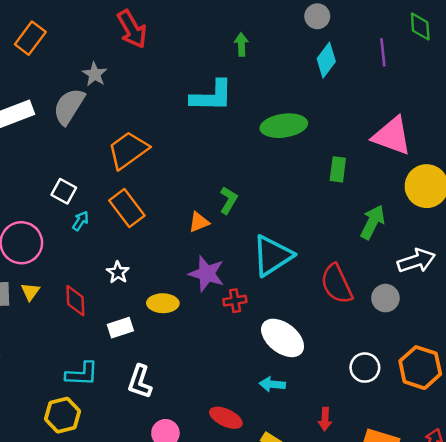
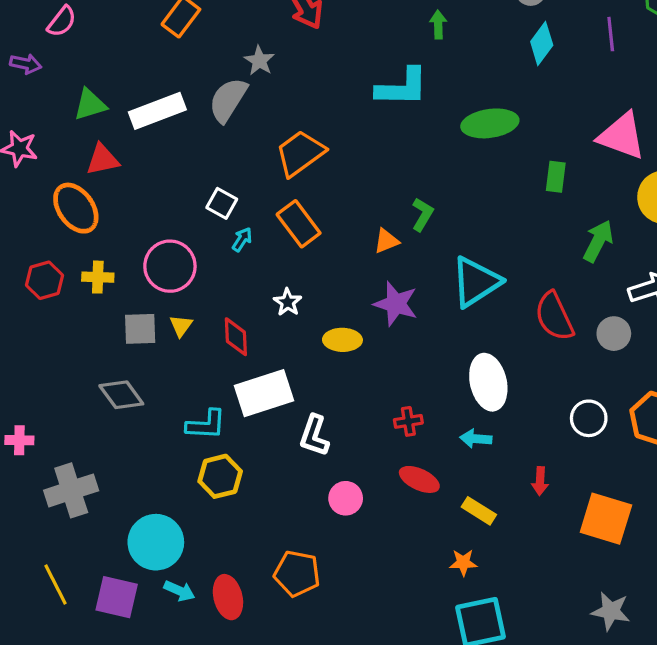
red cross: (235, 301) -> (408, 421), moved
white rectangle: (120, 328) -> (264, 393), moved, size x1.8
white ellipse: (283, 338) -> (488, 382), turned 39
cyan L-shape: (82, 374) -> (206, 425), moved

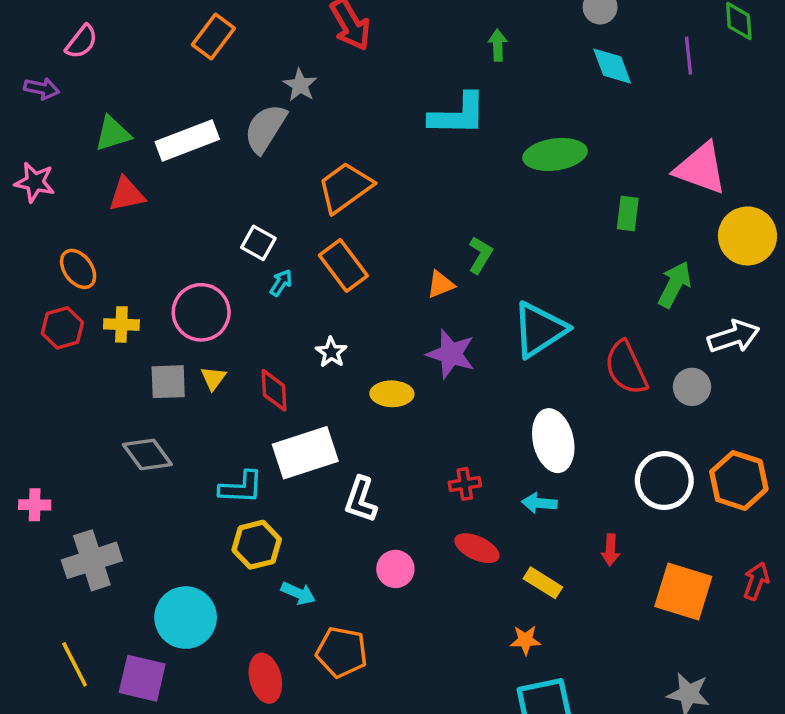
cyan diamond: (542, 43) -> (612, 66), turned -57
orange ellipse: (76, 208) -> (78, 269), moved, size x0.7
white circle: (589, 418) -> (664, 481), size x1.4
cyan arrow: (179, 591) -> (298, 593), moved

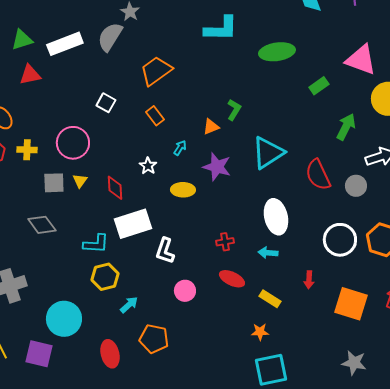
green rectangle: (628, 213) -> (319, 86), turned 48
orange rectangle: (343, 265) -> (155, 116), size x0.7
cyan arrow: (281, 283) -> (180, 148), moved
cyan arrow: (298, 593) -> (129, 305), turned -66

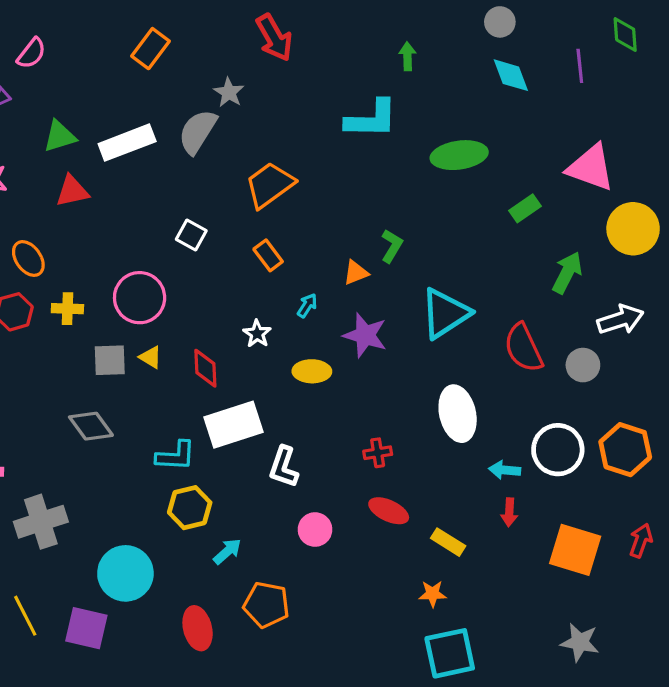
yellow triangle: (80, 181) -> (151, 357), turned -35
cyan arrow: (268, 253) -> (505, 470), moved

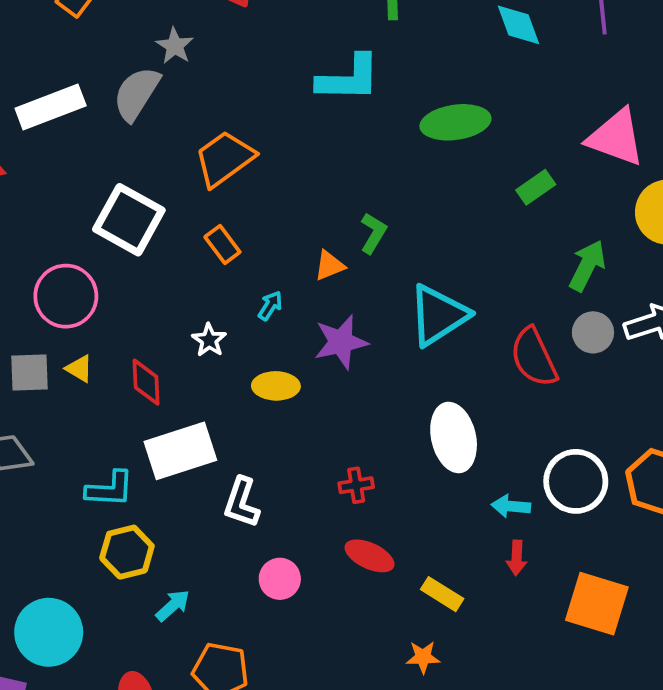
white square: (191, 235) -> (129, 220), size x1.8
purple star: (365, 335) -> (341, 342), turned -30
gray circle: (583, 365) -> (593, 332), moved

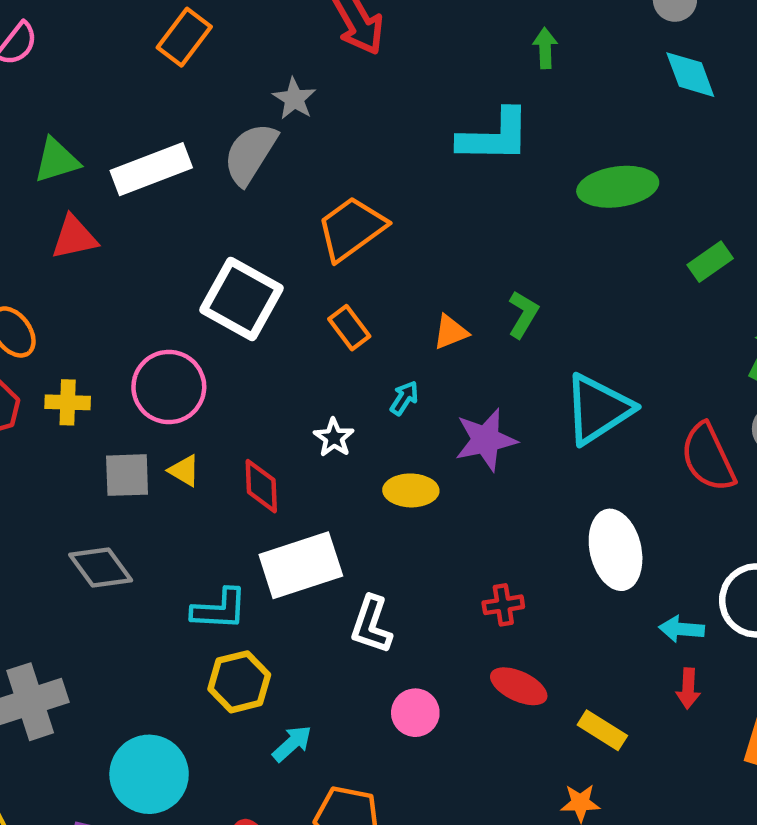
orange triangle: (329, 266) -> (451, 332), moved

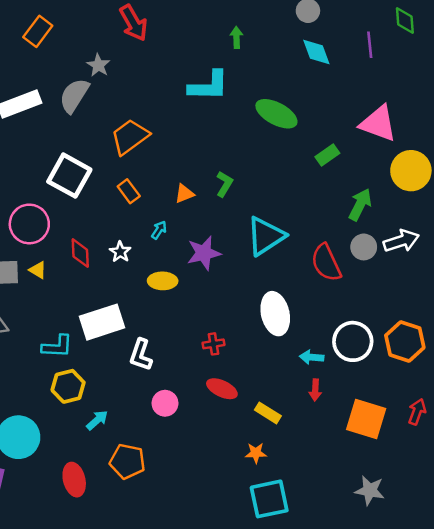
green ellipse: (618, 187) -> (276, 114), turned 36
red diamond: (261, 486) -> (80, 253), moved

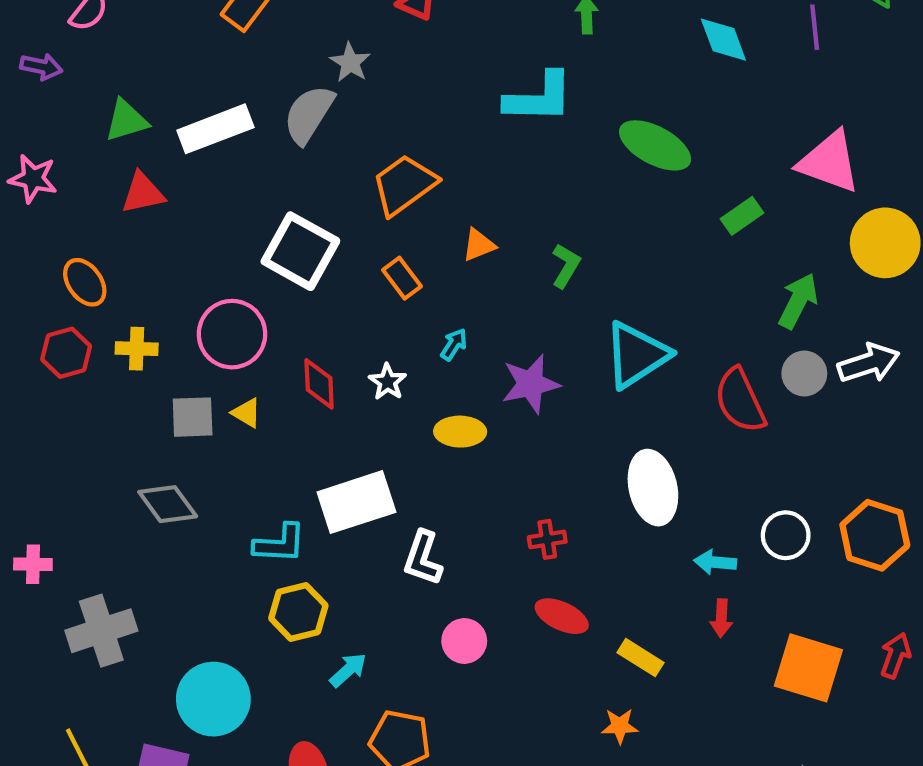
orange triangle: (184, 194) -> (479, 245), moved
white circle: (353, 341) -> (786, 535), size x0.7

